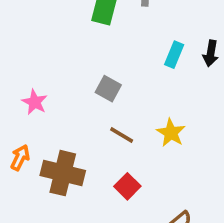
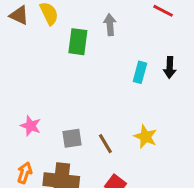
gray square: (108, 89) -> (72, 138), moved, turned -30
brown line: (122, 135) -> (105, 144), turned 36

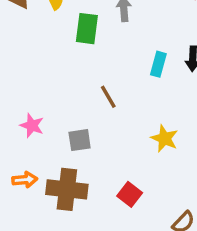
brown line: (105, 144) -> (108, 97), moved
orange arrow: (25, 173) -> (25, 180), turned 66

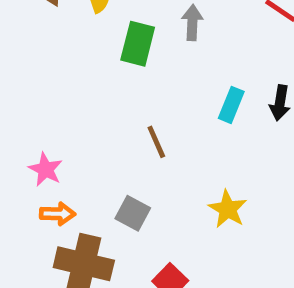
gray square: (80, 140) -> (133, 213), moved, turned 30
orange arrow: (25, 180) -> (58, 214), moved

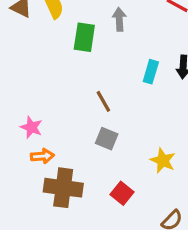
yellow star: (228, 209) -> (163, 161), moved
gray square: (133, 213) -> (107, 139), moved

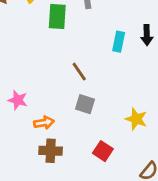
orange arrow: (42, 156) -> (44, 123), moved
brown cross: (63, 188) -> (51, 151), size x0.7

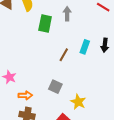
brown line: (79, 72) -> (64, 55), moved, turned 56
yellow star: (136, 119) -> (78, 102), moved

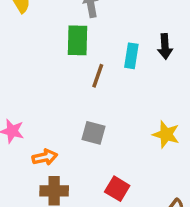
green rectangle: (45, 24) -> (78, 40), moved
yellow star: (78, 102) -> (166, 134), moved

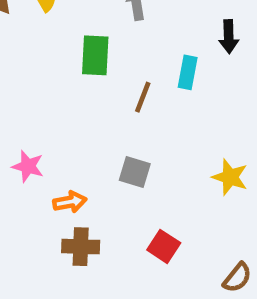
green rectangle: (78, 40) -> (95, 55), moved
black arrow: (165, 46) -> (229, 37), moved

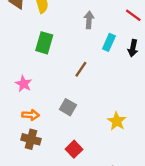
green rectangle: (95, 55) -> (44, 43), moved
cyan rectangle: (188, 72) -> (109, 42), moved
pink star: (28, 166) -> (24, 84), moved

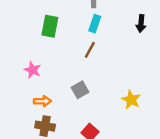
cyan rectangle: (109, 42) -> (95, 24), moved
gray square: (68, 107) -> (80, 90), turned 35

